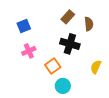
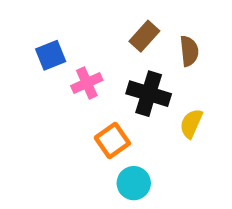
pink cross: (29, 51) -> (87, 83), moved
yellow semicircle: (96, 67) -> (191, 123), moved

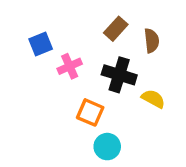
yellow semicircle: (191, 123) -> (153, 99), turned 95
orange square: (112, 141) -> (90, 112), turned -32

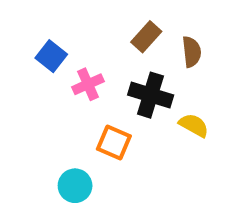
blue square: (41, 44) -> (51, 56), turned -30
cyan circle: (107, 147) -> (75, 186), moved

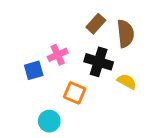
brown semicircle: (192, 52) -> (125, 34), size x1.4
blue square: (51, 56) -> (34, 70), moved, turned 36

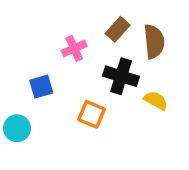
pink cross: (58, 55) -> (74, 48), moved
cyan circle: (49, 121) -> (17, 128), moved

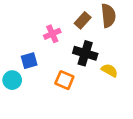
brown semicircle: (154, 41) -> (108, 16), moved
cyan circle: (17, 128) -> (12, 80), moved

